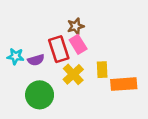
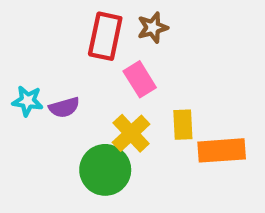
brown star: (76, 26) -> (153, 28), moved
red rectangle: (59, 49) -> (105, 36), moved, turned 30
green circle: (40, 95) -> (105, 170), moved

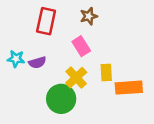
red rectangle: (105, 36) -> (46, 21), moved

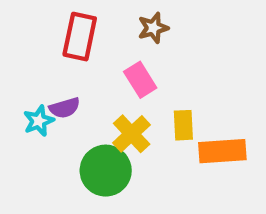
cyan star: (16, 59) -> (39, 121), moved, turned -30

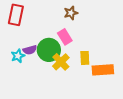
red rectangle: (80, 37) -> (16, 15), moved
green circle: (106, 171) -> (49, 50), moved

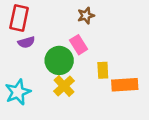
purple semicircle: (30, 50) -> (26, 42), moved
cyan star: (18, 56) -> (18, 92), moved, size x1.5
yellow cross: (61, 62) -> (64, 86), moved

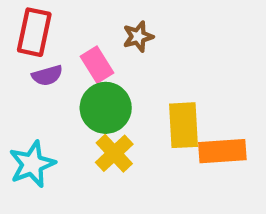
brown star: (86, 16) -> (138, 37), moved
pink rectangle: (79, 45) -> (97, 65), moved
yellow rectangle: (103, 70) -> (183, 125), size x1.5

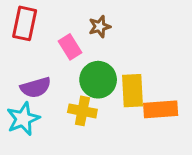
purple semicircle: (47, 75) -> (36, 87), moved, size x1.4
green circle: (106, 108) -> (98, 80), moved
yellow cross: (114, 153) -> (82, 111), turned -36

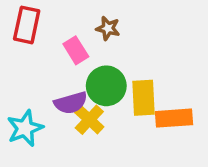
brown star: (100, 27) -> (108, 28), turned 30
purple semicircle: (36, 87) -> (71, 103), moved
yellow cross: (82, 111) -> (89, 120), turned 32

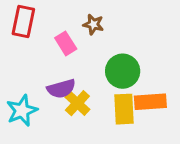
green circle: (106, 86) -> (123, 71), moved
yellow rectangle: (144, 98) -> (124, 109), moved

